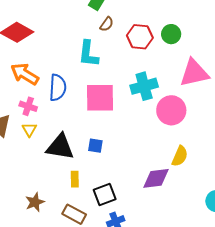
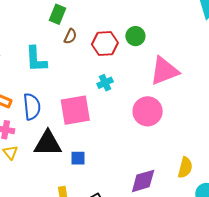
cyan L-shape: (88, 54) -> (36, 59), moved
cyan cross: (144, 86) -> (105, 83), moved, size x0.6
black triangle: (60, 147) -> (48, 143), moved
yellow semicircle: (180, 156) -> (185, 168), moved

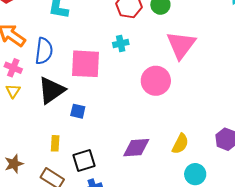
pink triangle: (164, 71) -> (181, 45), turned -44
black triangle: (48, 143) -> (51, 90), turned -48

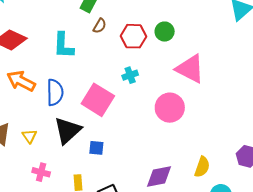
pink triangle: (181, 45) -> (190, 69), turned -32
pink square: (85, 64) -> (98, 100), turned 36
pink cross: (13, 68) -> (41, 172), moved

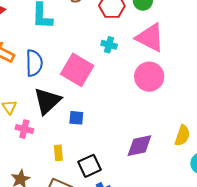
pink triangle: (190, 69) -> (150, 38), moved
cyan cross: (130, 75) -> (109, 45), turned 35
pink cross: (41, 172) -> (24, 129), moved

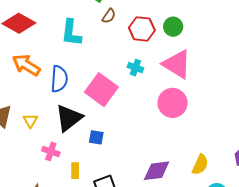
pink cross: (24, 129) -> (51, 151), moved

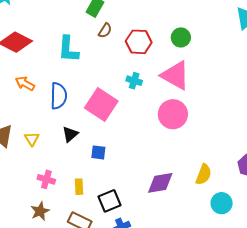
green circle: (173, 27) -> (181, 37), moved
orange arrow: (26, 65) -> (25, 84), size x0.7
black triangle: (69, 118) -> (70, 134), size x0.6
pink cross: (51, 151) -> (46, 179), moved

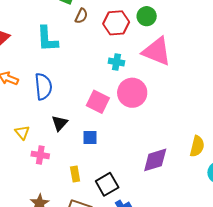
green circle: (181, 37) -> (147, 16), moved
pink square: (101, 104) -> (98, 102), moved, size x0.7
pink circle: (173, 114) -> (132, 93), moved
pink cross: (46, 179) -> (40, 155), moved

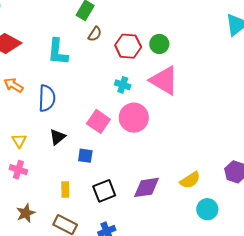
yellow semicircle: (197, 146) -> (190, 180), turned 35
pink cross: (40, 155) -> (18, 170), moved
black square: (107, 184) -> (104, 191), moved

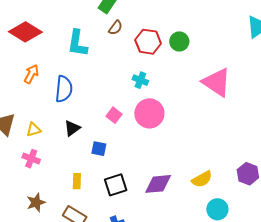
pink triangle: (164, 80) -> (217, 82), moved
orange arrow: (14, 85) -> (31, 74), turned 84
pink square: (98, 121) -> (114, 115), size x0.7
yellow triangle: (19, 141) -> (34, 130), turned 42

